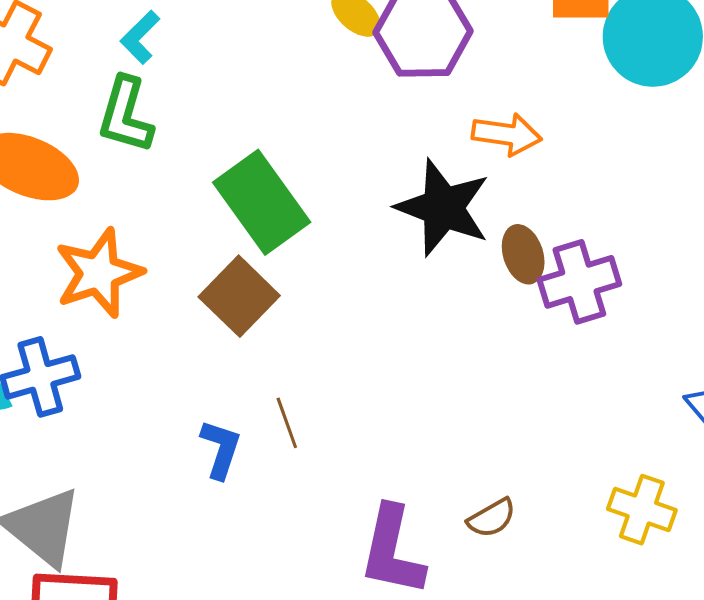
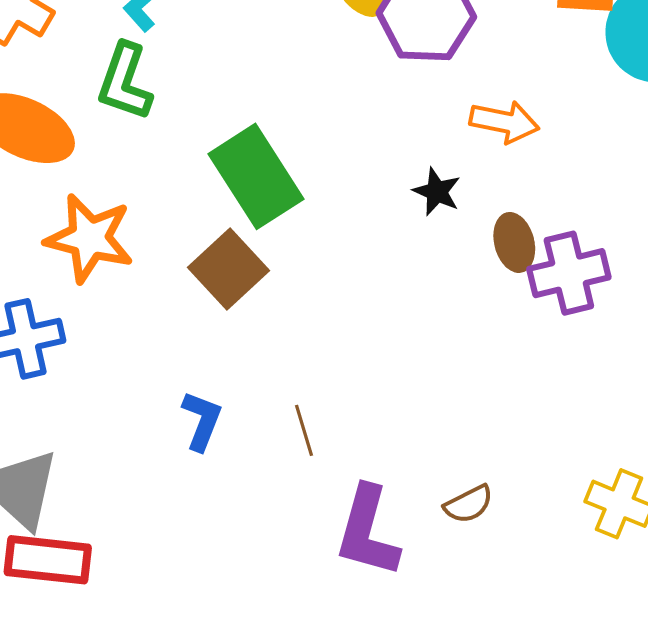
black star: (443, 208) -> (437, 192), size x0.5
orange star: (99, 273) -> (89, 238), turned 30
brown line: (287, 423) -> (304, 430), moved

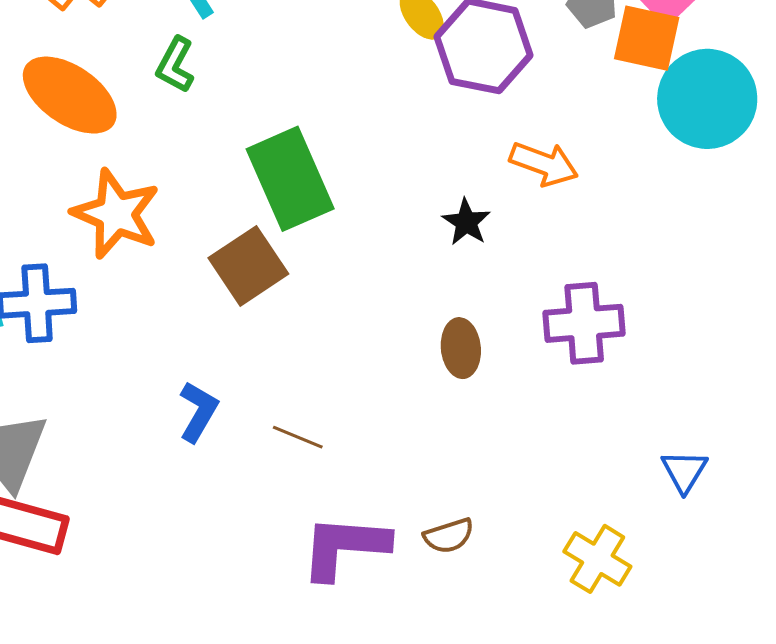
green L-shape: (125, 82) -> (175, 65), size x0.7
brown ellipse: (514, 242) -> (461, 348), moved
brown line: (304, 430) -> (298, 437), turned -60
purple L-shape: (367, 531) -> (345, 547), turned 70

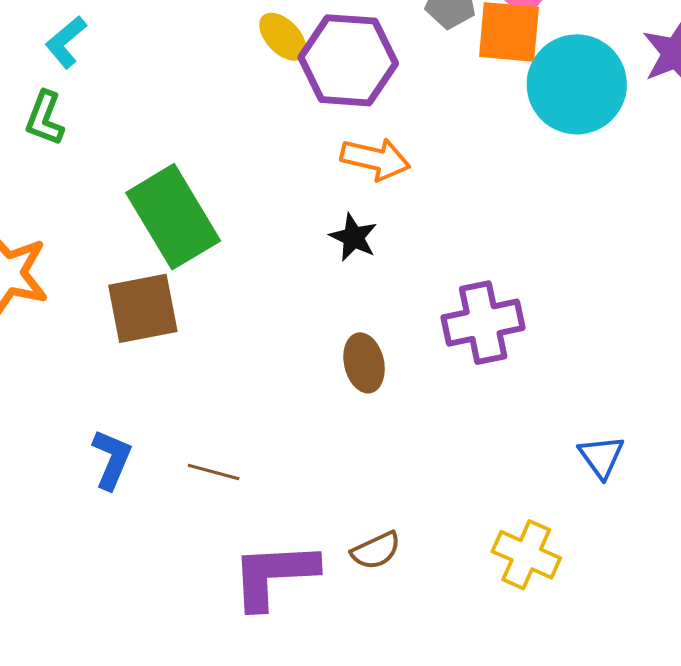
orange arrow: (544, 164) -> (375, 159), moved
brown square: (248, 266) -> (143, 308), turned 30

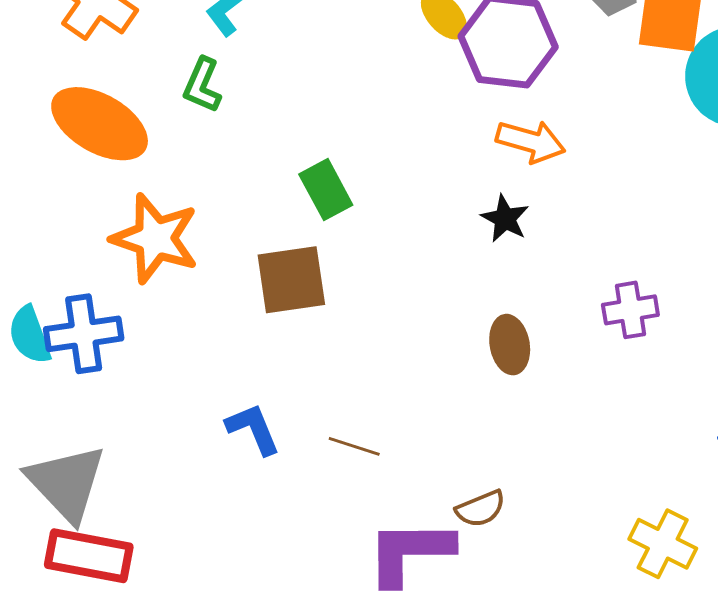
green rectangle: (173, 217) -> (326, 190), size x0.6
purple cross: (483, 323) -> (630, 310), size x0.7
blue L-shape: (112, 459) -> (253, 429), turned -48
brown semicircle: (376, 551) -> (481, 509), moved

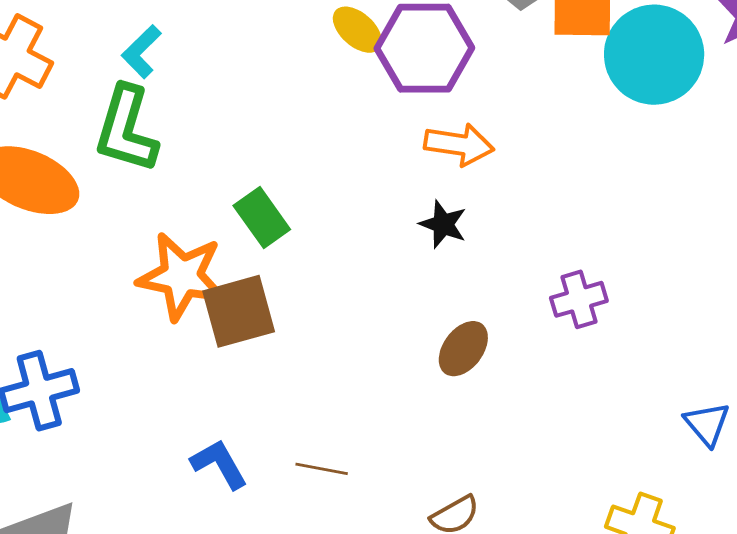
green L-shape: (202, 85) -> (126, 129), size x1.6
orange star: (155, 238) -> (182, 276), moved
brown ellipse: (510, 345) -> (463, 349), turned 54

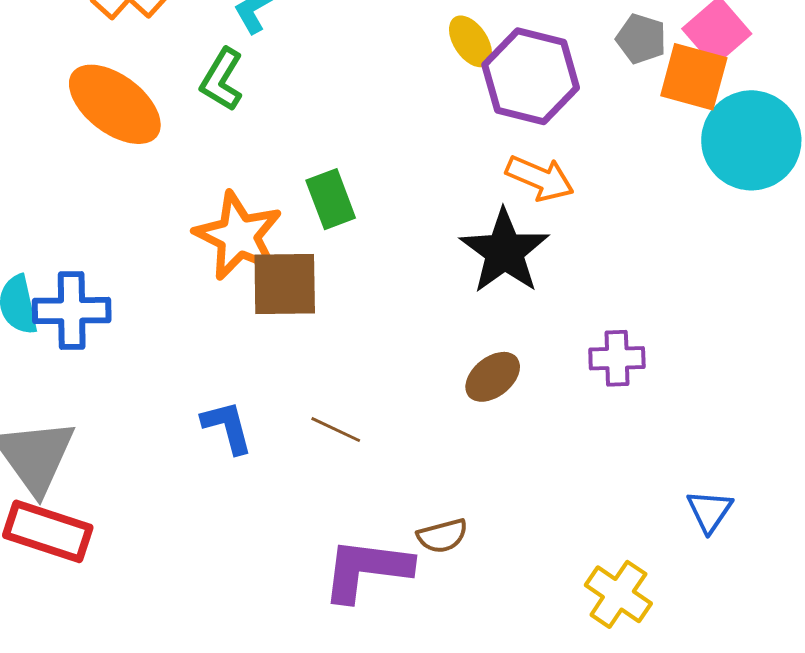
green L-shape: (126, 129) -> (222, 80), size x0.7
black star: (443, 224) -> (504, 251), size x1.8
brown line: (322, 469) -> (336, 430), moved

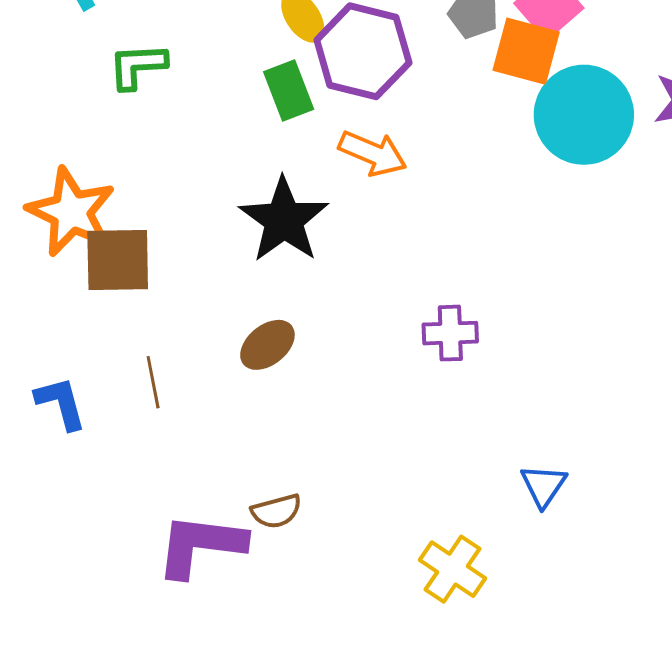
green L-shape: (222, 80) -> (137, 66), moved, turned 56
green rectangle: (331, 199) -> (289, 91), moved
black star: (504, 251) -> (284, 220), moved
brown ellipse: (493, 377) -> (267, 345), moved
brown line: (336, 430) -> (153, 382), moved, turned 54

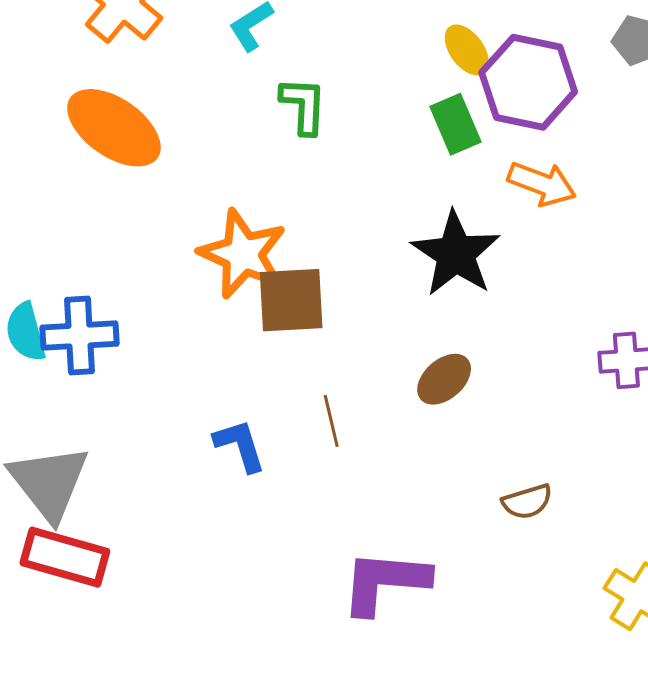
green L-shape: (137, 66) -> (304, 105), turned 98
brown semicircle: (276, 511) -> (527, 502), moved

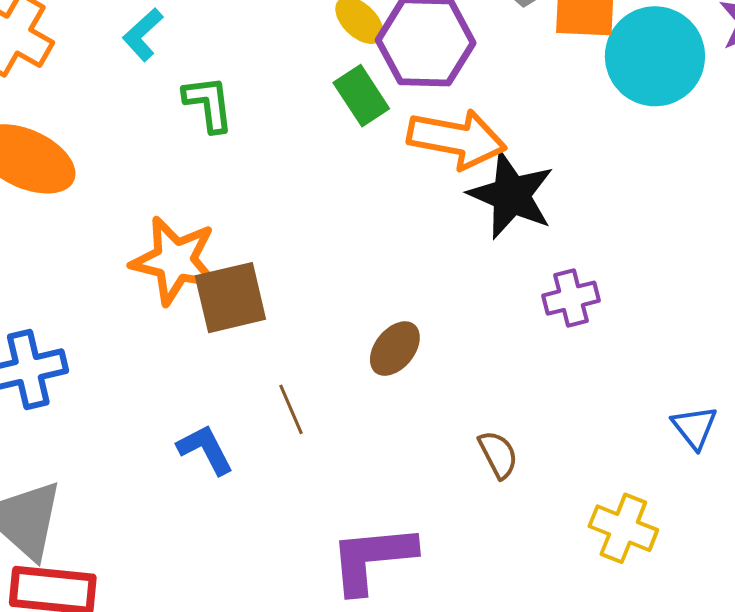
orange arrow: (542, 184) -> (457, 139), size x1.4
black star: (456, 254) -> (511, 195), moved
brown semicircle: (527, 502) -> (498, 454), turned -90

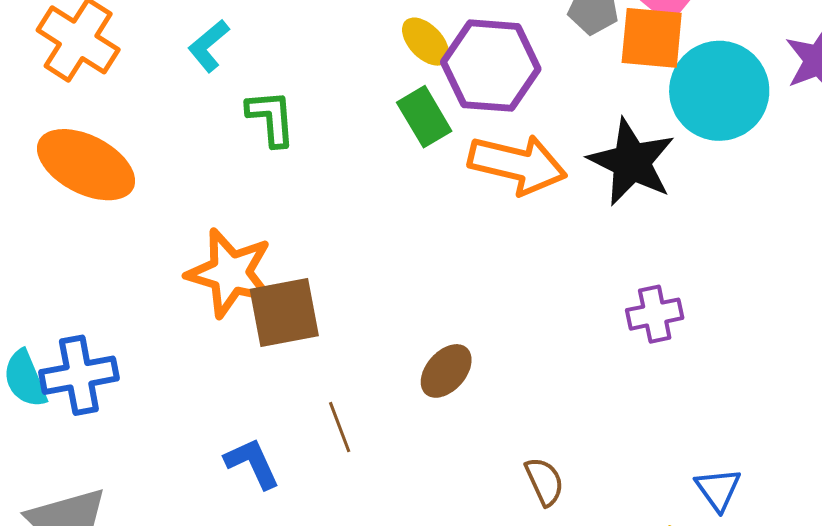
black star: (511, 195) -> (631, 162), moved
purple cross: (571, 298) -> (655, 314), moved
blue triangle: (694, 427) -> (718, 489), moved

